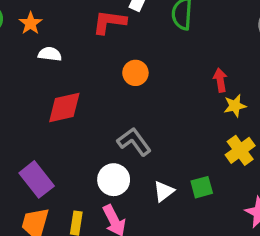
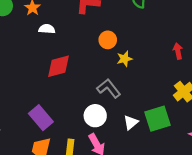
red arrow: (220, 80) -> (178, 51), moved
yellow star: (235, 106) -> (125, 59), moved
green square: (202, 187) -> (157, 119), size x1.6

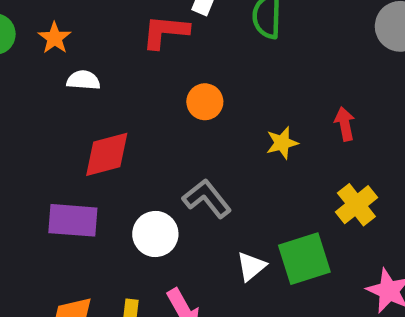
yellow star: (125, 59) -> (282, 143), moved
white circle: (95, 116) -> (155, 234), moved
purple rectangle: (41, 118) -> (73, 220), moved, turned -45

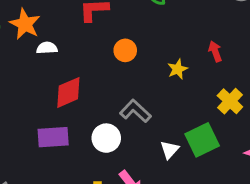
orange star: (55, 38) -> (25, 24), size x1.5

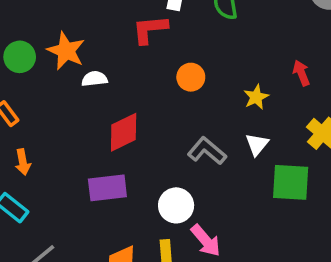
white circle: (106, 138) -> (176, 205), moved
green square: (202, 140) -> (291, 182), turned 32
white triangle: (169, 150) -> (257, 144), moved

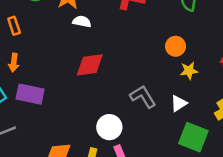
orange circle: (191, 77) -> (176, 46), moved
purple rectangle: (107, 188) -> (30, 94), moved

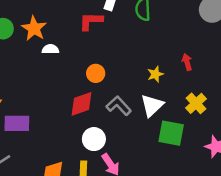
orange circle: (176, 46) -> (96, 73), moved
red diamond: (90, 65) -> (82, 104), moved
white triangle: (179, 103) -> (152, 105), size x1.5

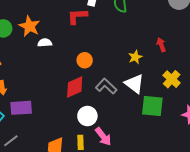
white triangle: (152, 105) -> (134, 84), turned -35

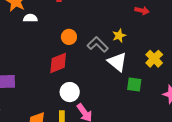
red arrow: (161, 45) -> (142, 11), moved, turned 120
gray L-shape: (106, 86) -> (98, 44), moved
green square: (152, 106) -> (134, 84), size x0.7

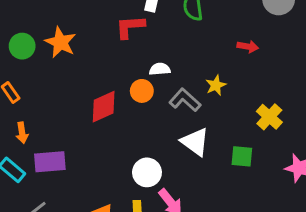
white semicircle: (30, 18) -> (160, 69), moved
white triangle: (117, 62) -> (195, 142), moved
red diamond: (58, 63) -> (104, 107), moved

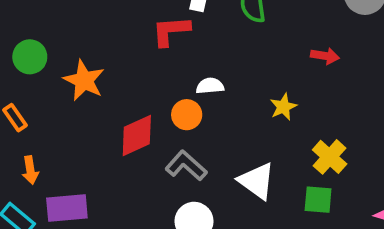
orange star: (60, 42) -> (84, 80), moved
gray L-shape: (185, 100) -> (186, 166), moved
yellow cross: (269, 117) -> (330, 157), moved

